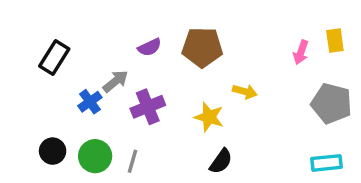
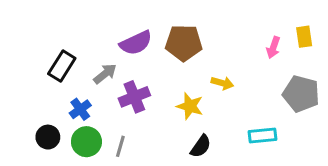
purple semicircle: (150, 47) -> (136, 43), size x1.5
black rectangle: (54, 57) -> (62, 66), moved
blue cross: (90, 102) -> (80, 109), moved
cyan rectangle: (326, 163) -> (262, 135), moved

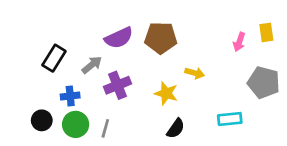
blue cross: (80, 109) -> (70, 96), turned 30

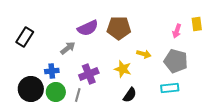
black rectangle: (54, 58) -> (25, 37), moved
gray pentagon: (264, 82) -> (176, 61), moved
purple cross: (117, 85) -> (89, 74), moved
black circle: (42, 120) -> (31, 89), size x1.6

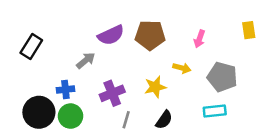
pink arrow: (177, 31) -> (199, 39), moved
yellow star: (123, 69) -> (155, 87), turned -30
gray line: (78, 95) -> (126, 120), moved

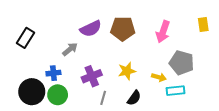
pink arrow: (199, 39) -> (163, 32), size x1.5
yellow arrow: (182, 68) -> (159, 77), moved

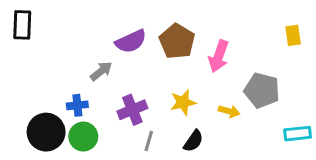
brown pentagon: (123, 29) -> (177, 41), turned 30
pink arrow: (163, 32) -> (219, 56), moved
black rectangle: (26, 38) -> (22, 25), moved, turned -30
cyan rectangle: (175, 91) -> (298, 134), moved

